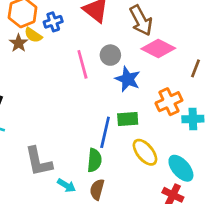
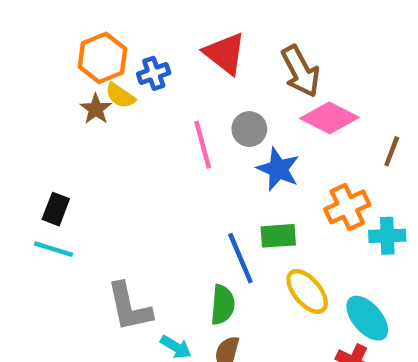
blue line: (105, 132) -> (240, 258), turned -36

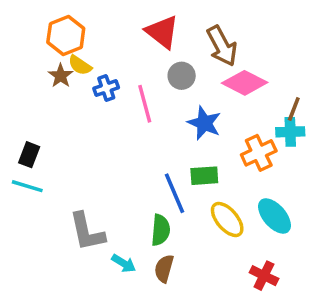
blue cross: (154, 73) -> (106, 88), moved
gray circle: (249, 129) -> (182, 76), moved
cyan cross: (387, 236) -> (290, 132), moved
cyan ellipse: (367, 318) -> (274, 216), moved

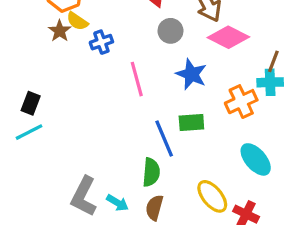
pink line: (145, 104) -> (137, 79), moved
cyan line: (27, 186) -> (29, 132), turned -44
yellow ellipse: (227, 220) -> (212, 196), moved
gray L-shape: (87, 232) -> (84, 196), moved, turned 39

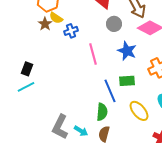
yellow ellipse: (212, 196) -> (139, 111), moved

